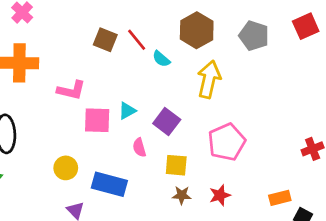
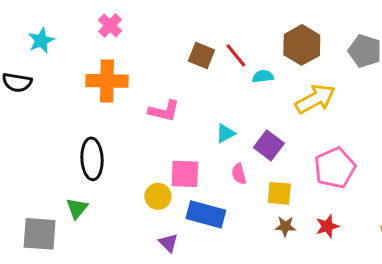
cyan semicircle: (161, 59) -> (263, 76), turned 132
yellow arrow: (209, 79) -> (315, 99), turned 48
pink square: (97, 120) -> (185, 174), moved

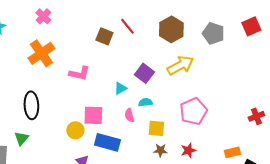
red line: (236, 55) -> (127, 26), moved
cyan semicircle: (263, 76) -> (145, 102), moved
orange cross: (107, 81) -> (41, 53), turned -36
purple square: (269, 145) -> (144, 73), moved

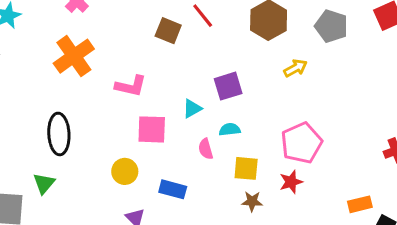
yellow arrow: (180, 65) -> (295, 68), moved, size x0.6
purple square: (144, 73) -> (228, 86), turned 36
pink square: (93, 115) -> (152, 129), moved
blue rectangle: (107, 142) -> (173, 189), size x0.7
red star: (188, 150) -> (291, 182), moved

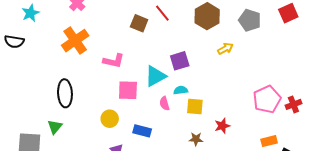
cyan triangle: (192, 109) -> (155, 76), size x1.6
pink pentagon: (301, 143) -> (267, 99), moved
yellow square: (246, 168) -> (195, 107), moved

